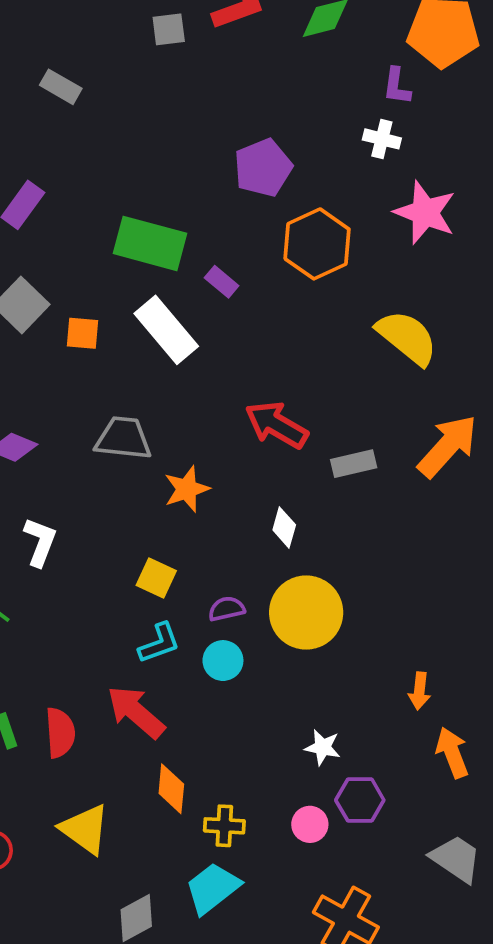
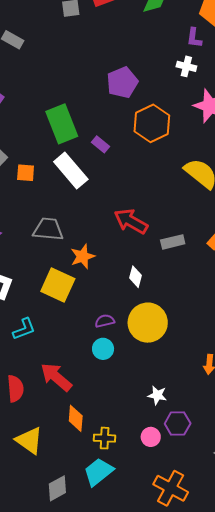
green rectangle: (150, 243) -> (62, 124), turned 54
yellow square: (156, 578) -> (58, 285), moved, size x1.6
cyan L-shape: (159, 643) -> (24, 329), moved

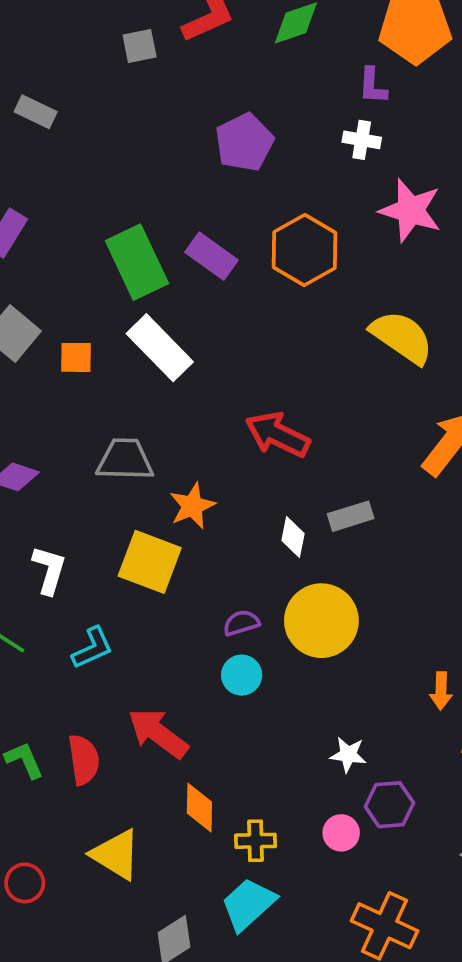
purple pentagon: (122, 83) -> (244, 142), moved
purple rectangle: (100, 144) -> (211, 256), moved, size x1.5
gray rectangle: (173, 242) -> (351, 516), moved

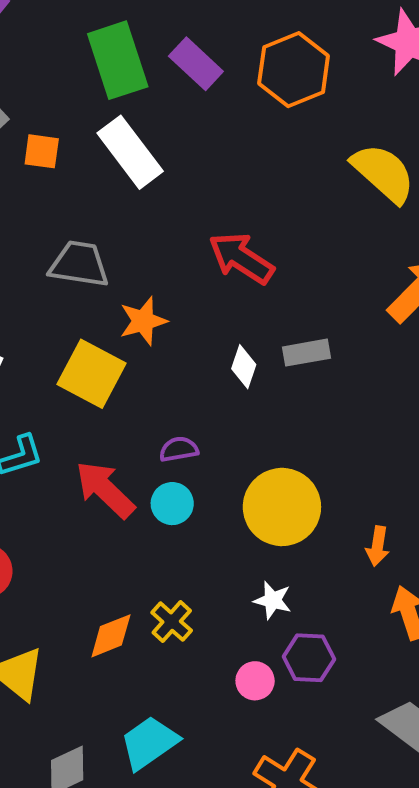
yellow circle: (321, 621) -> (282, 507), moved
red arrow: (158, 733) -> (105, 490), moved
orange diamond: (199, 808) -> (111, 636), turned 60
yellow cross: (255, 841) -> (172, 622), moved, turned 36

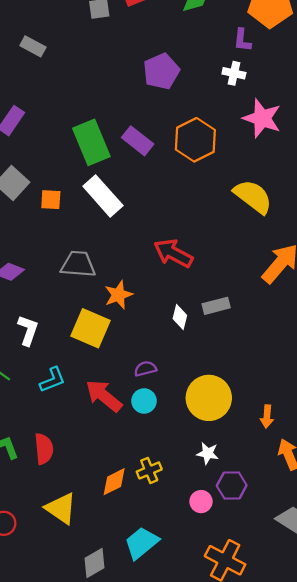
yellow cross: (172, 622) -> (149, 470), turned 30

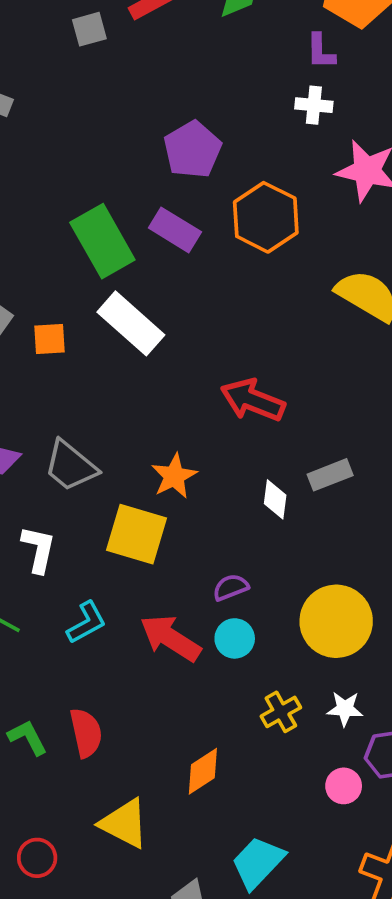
purple pentagon: (161, 71) -> (193, 150), moved
gray trapezoid: (78, 264) -> (70, 466), moved, turned -138
yellow cross: (149, 470) -> (281, 712), moved

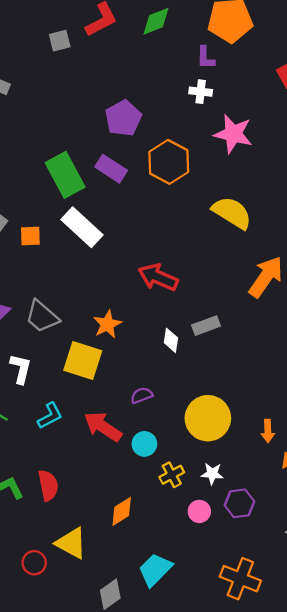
cyan circle: (235, 638) -> (144, 444), moved
pink circle: (344, 786) -> (199, 511), moved
red circle: (37, 858) -> (34, 563), moved

